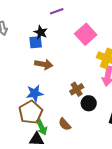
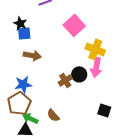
black star: (41, 32) -> (20, 23), moved
black circle: (89, 103) -> (79, 74), moved
green arrow: (42, 127) -> (30, 118), turned 140

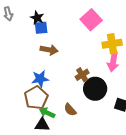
yellow cross: (95, 49) -> (112, 44), turned -30
black circle: (79, 74) -> (95, 89), moved, size x1.5

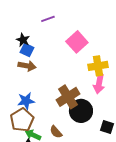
blue square: (41, 28) -> (27, 50), turned 32
brown arrow: (49, 50) -> (27, 66), moved
brown cross: (82, 75) -> (68, 97), size x1.6

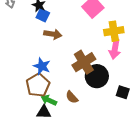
brown arrow: (27, 66) -> (53, 34), moved
blue star: (26, 101) -> (42, 66), turned 30

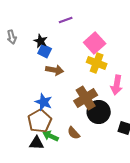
yellow cross: (114, 31) -> (97, 63), moved, turned 30
black triangle: (44, 112) -> (37, 143), moved

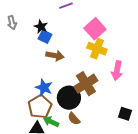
black circle: (99, 112) -> (69, 98), moved

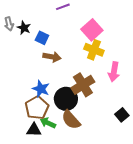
black star: (41, 27) -> (24, 28), moved
black square: (125, 114) -> (122, 115), turned 32
brown semicircle: (74, 119) -> (71, 120), size x1.5

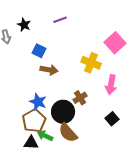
black star: (24, 28) -> (24, 25), moved
pink square: (92, 30) -> (115, 43), moved
brown cross: (83, 85) -> (80, 98), size x0.6
black square: (122, 115) -> (112, 119), moved

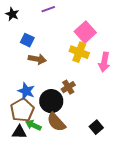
pink square: (115, 43) -> (85, 32), moved
pink arrow: (111, 85) -> (104, 62), moved
black square: (112, 119) -> (96, 127), moved

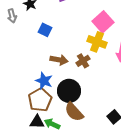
brown arrow: (37, 59) -> (59, 60), moved
brown cross: (68, 87) -> (83, 61), moved
green arrow: (33, 125) -> (52, 124), moved

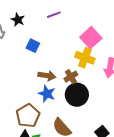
blue star: (44, 81) -> (47, 94), moved
black circle: (69, 91) -> (77, 95), moved

